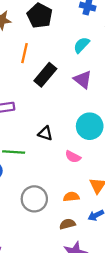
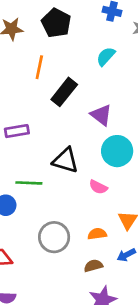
purple triangle: (83, 80) -> (101, 115), moved
black triangle: (45, 133) -> (65, 160), size x1.5

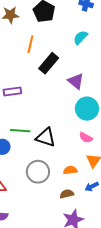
black triangle: (65, 160) -> (46, 137), moved
pink semicircle: (98, 187) -> (86, 138), moved

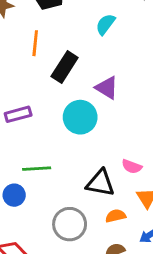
cyan circle: (87, 109) -> (80, 117), moved
black triangle: (46, 137) -> (100, 183), moved

